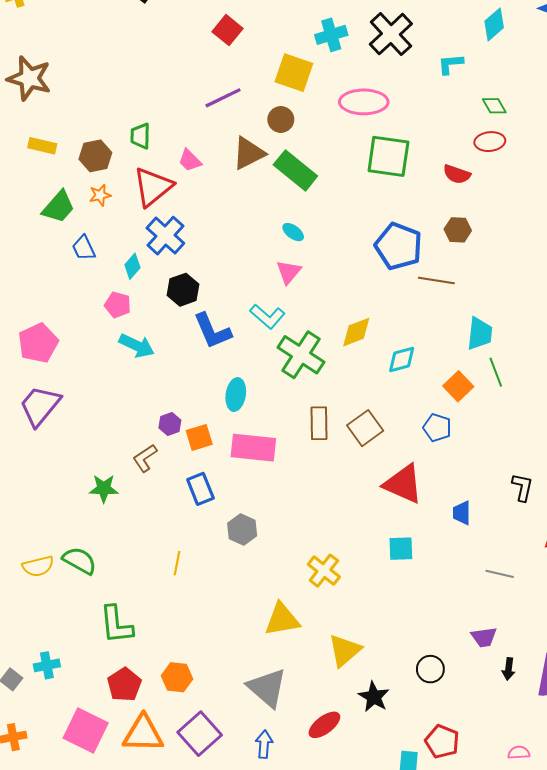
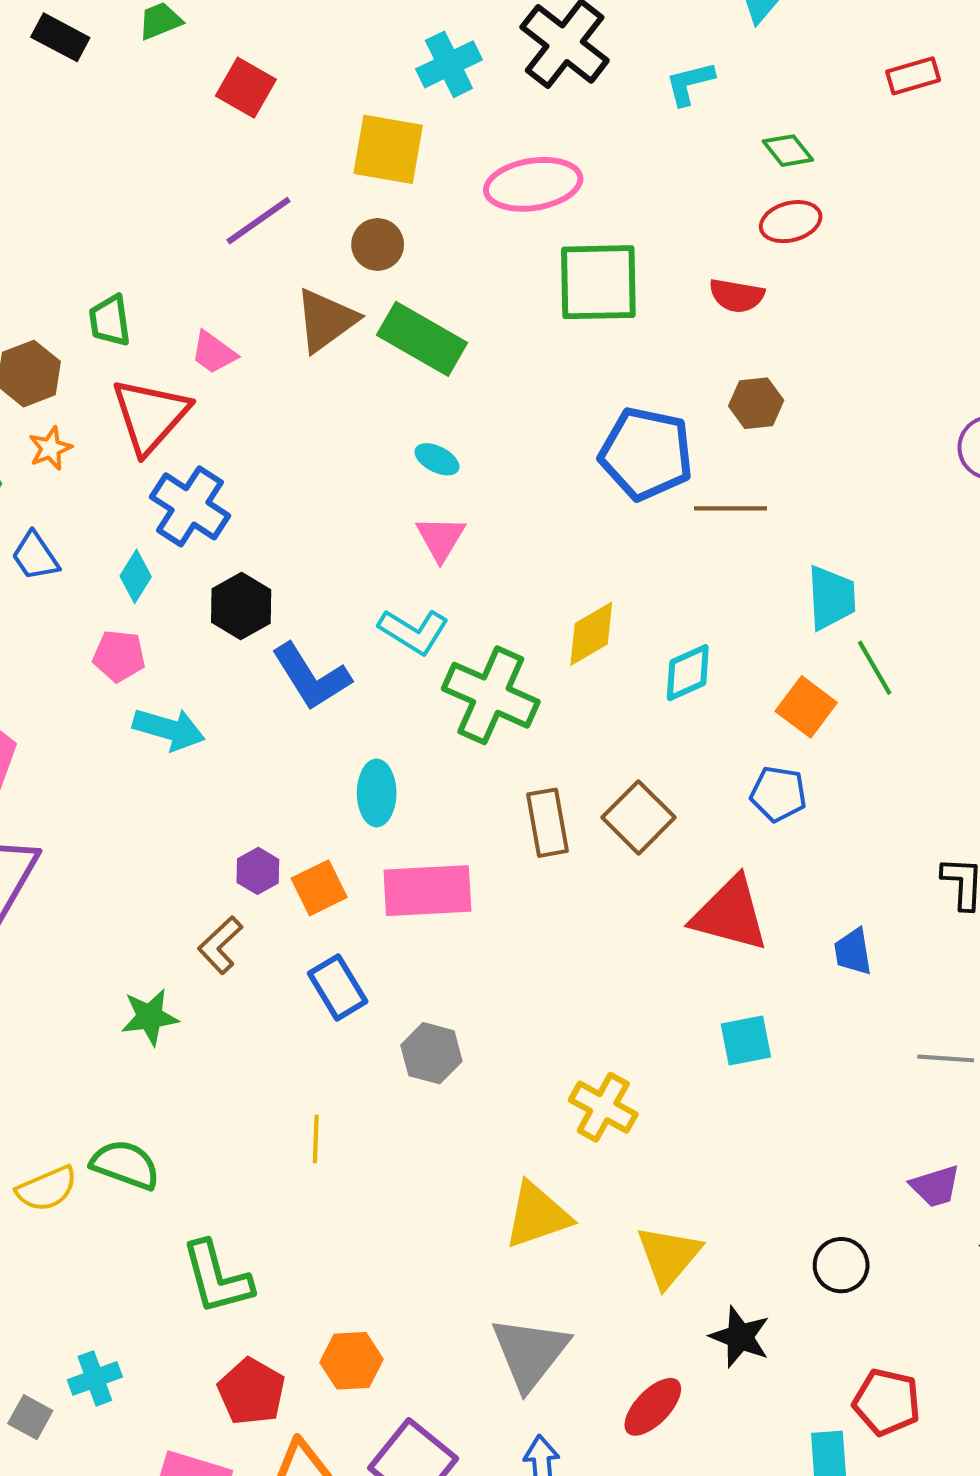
gray triangle: (267, 688) -> (530, 1353), turned 36

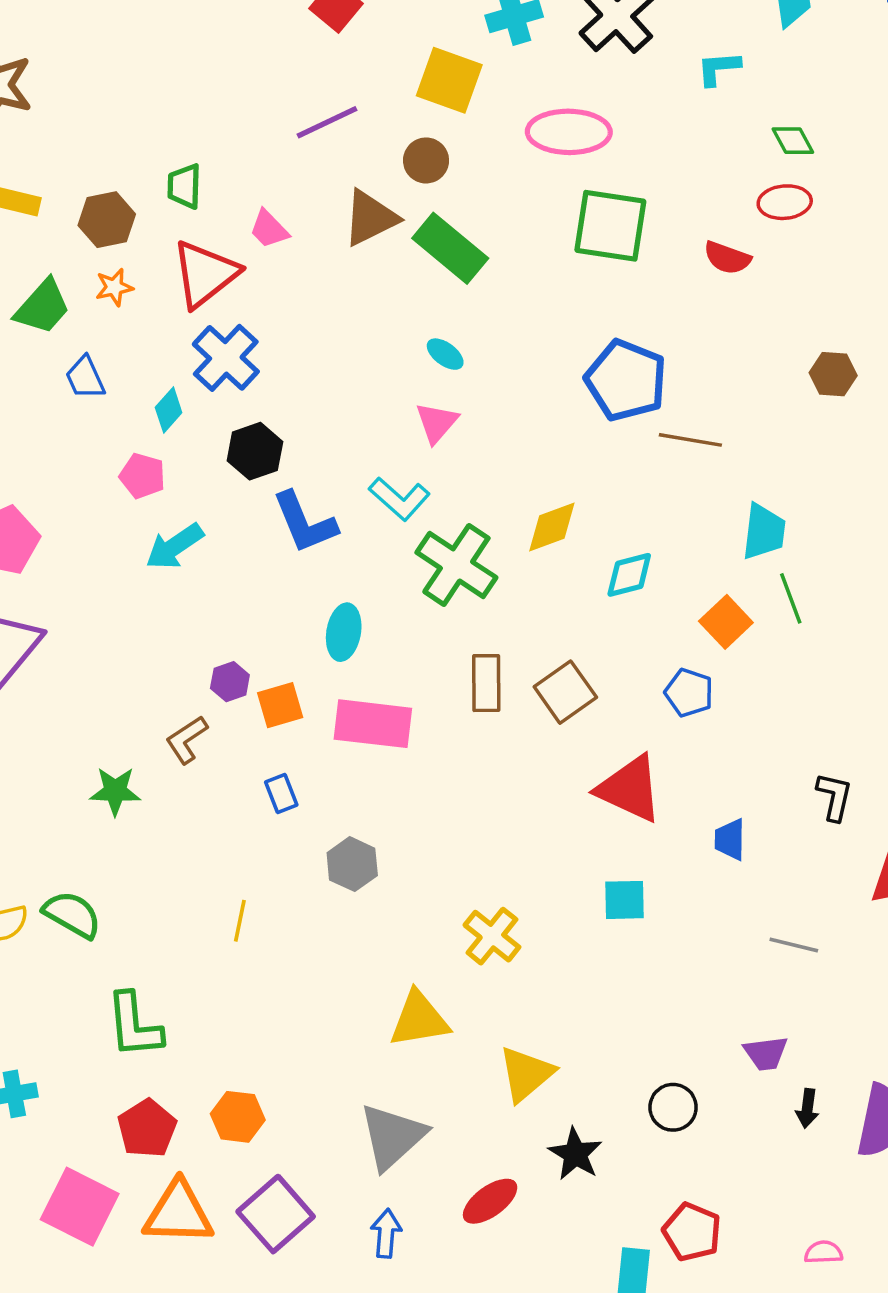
brown hexagon: (756, 403) -> (833, 374), moved
cyan arrow: (169, 729) -> (174, 546), turned 120
blue rectangle: (338, 987) -> (281, 794), size x0.7

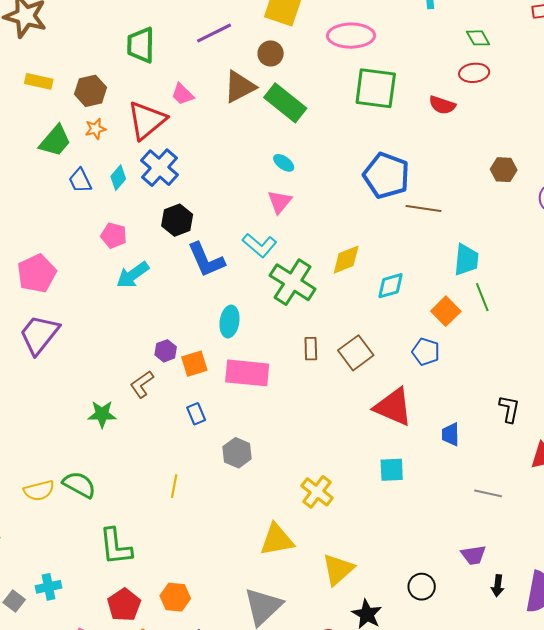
green trapezoid: (184, 186) -> (141, 45), moved, size x1.4
cyan diamond: (169, 410) -> (118, 178), moved
brown rectangle: (486, 683) -> (311, 349), size x0.7

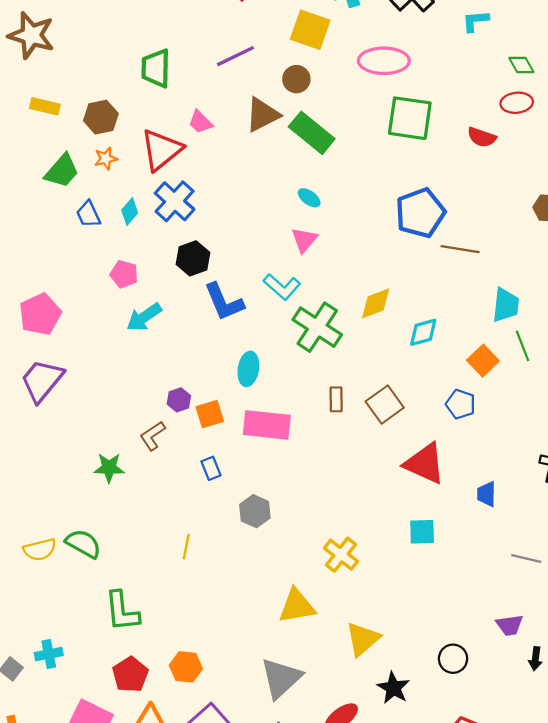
blue pentagon: (386, 176) -> (420, 213), turned 30

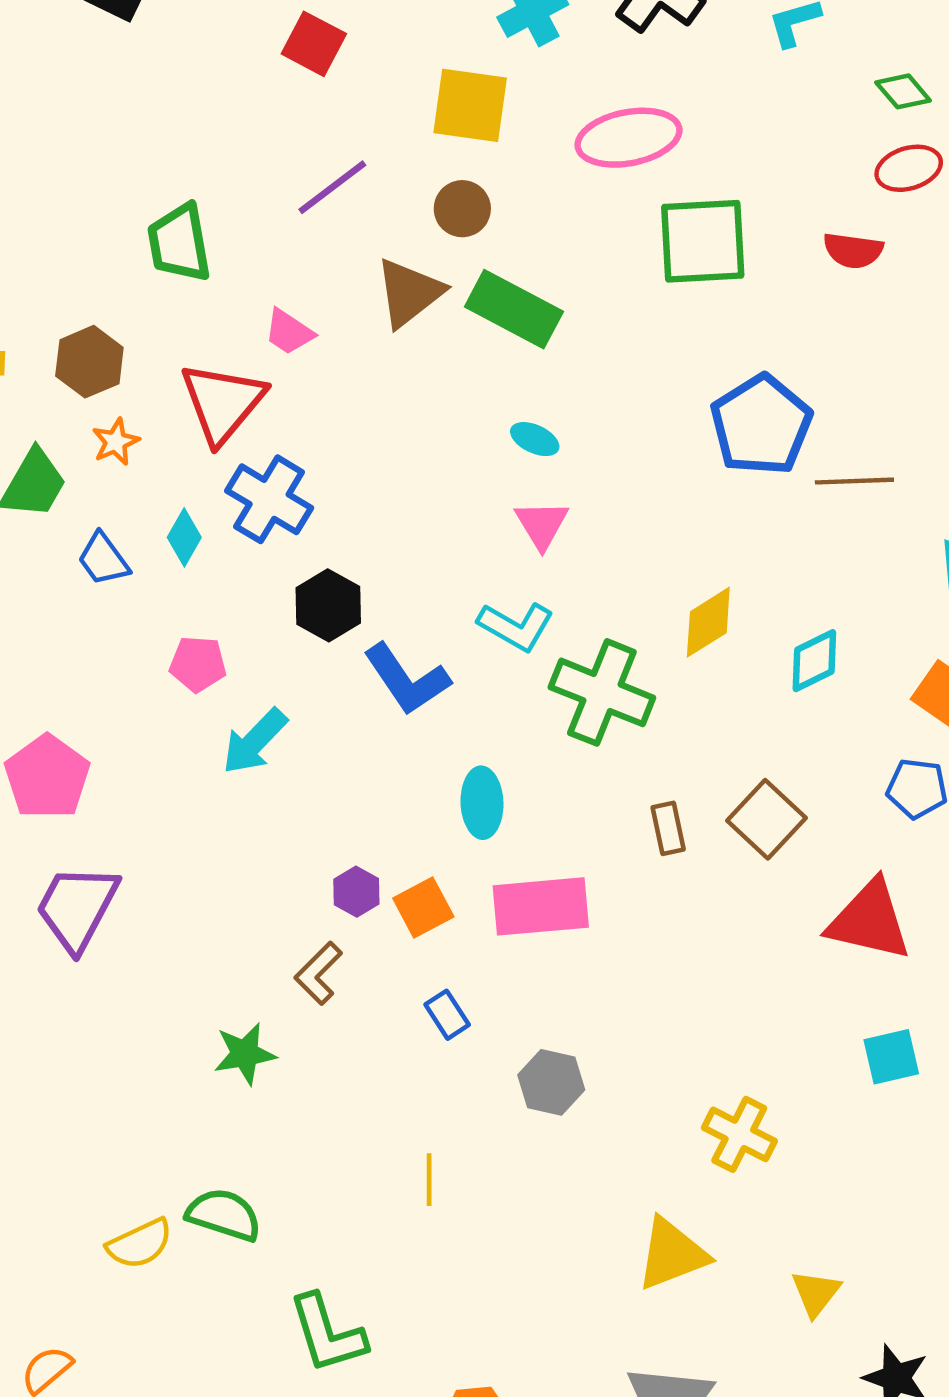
yellow triangle: (363, 639) -> (816, 1293), size x0.7

